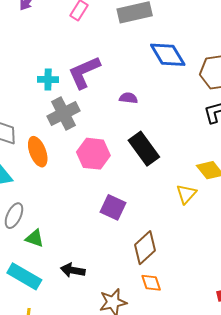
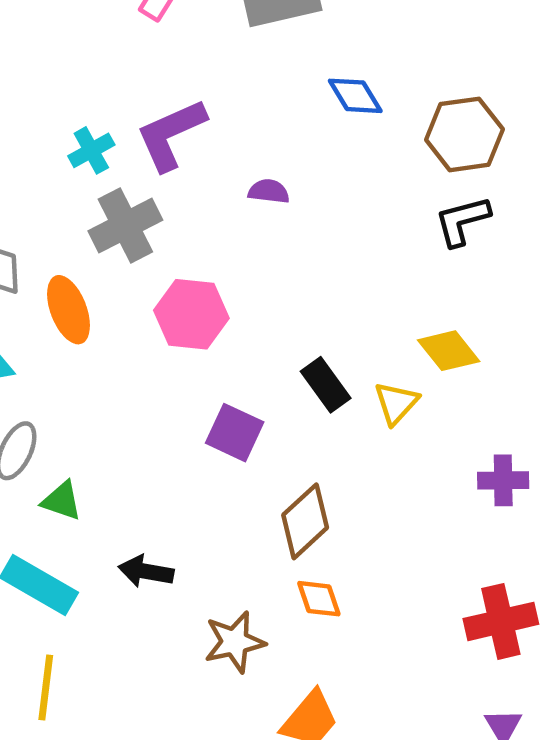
blue diamond: (168, 55) -> (355, 96), size x0.7
cyan cross: (48, 79) -> (91, 150), turned -30
black rectangle: (144, 149) -> (326, 385), moved, size x0.7

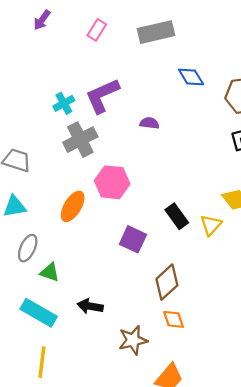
orange ellipse: (69, 310) -> (73, 206), moved, turned 52

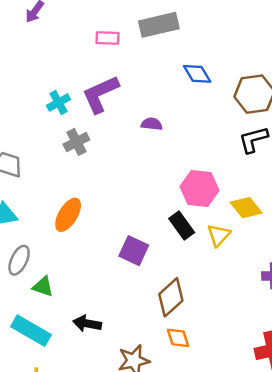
pink rectangle: (97, 30) -> (107, 38), moved, turned 60
gray cross: (80, 140) -> (76, 142), size x0.7
pink hexagon: (112, 182) -> (199, 189), moved

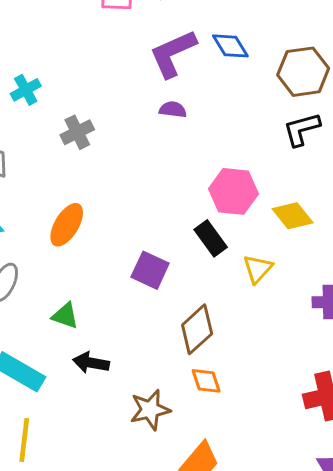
purple L-shape: (100, 94) -> (173, 53), moved
cyan cross: (58, 102) -> (26, 90), moved
yellow triangle: (219, 235) -> (258, 269), moved
green triangle: (43, 287) -> (65, 316), moved

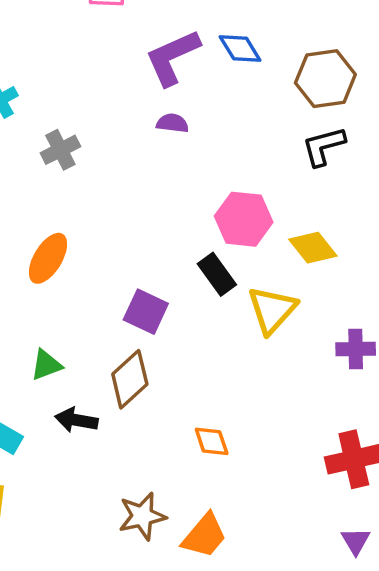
yellow triangle: (258, 269) -> (272, 310), size x1.4
green triangle: (65, 316) -> (46, 365), turned -40
brown diamond: (197, 329) -> (130, 379), moved
brown star: (150, 410) -> (142, 516), moved

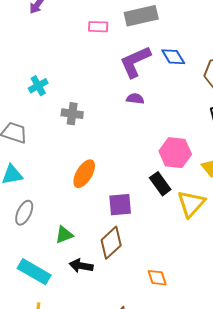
gray cross: (60, 150) -> (72, 114), turned 35
orange ellipse: (48, 258) -> (84, 174), moved
purple square: (146, 312) -> (120, 205), turned -30

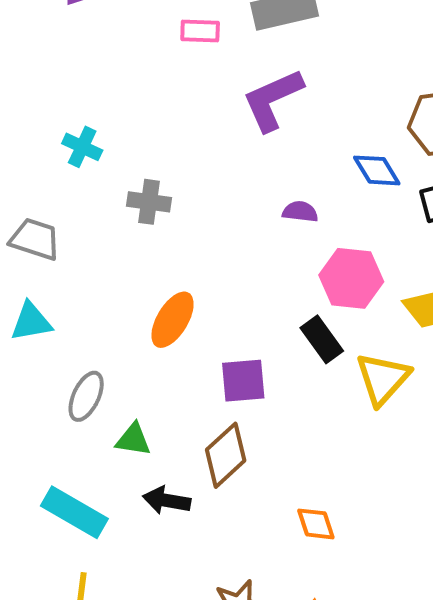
blue diamond: (173, 57) -> (377, 170), moved
cyan cross: (38, 86) -> (82, 147), turned -36
purple semicircle: (135, 99) -> (300, 212), moved
gray ellipse: (24, 213) -> (86, 396), moved
green triangle: (64, 235) -> (133, 440), turned 30

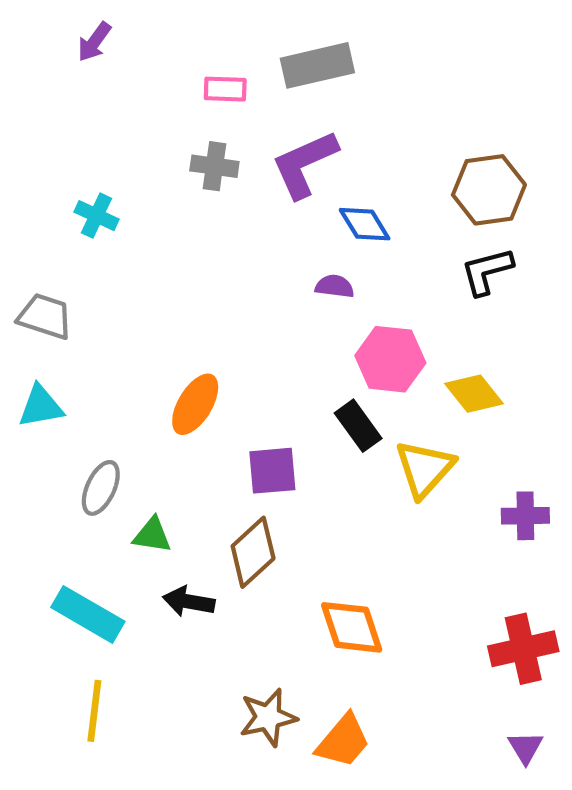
blue diamond: (377, 170) -> (365, 224), moved
gray cross: (149, 202) -> (214, 166), moved
orange diamond: (316, 524) -> (352, 627), size x1.5

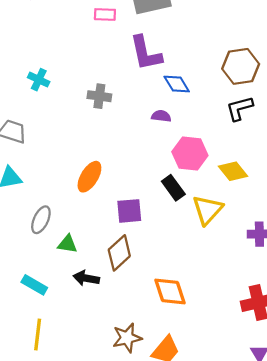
purple L-shape: (305, 164) -> (146, 53), turned -78
gray cross: (214, 166) -> (99, 96), moved
cyan rectangle: (88, 614) -> (34, 285), size x0.7

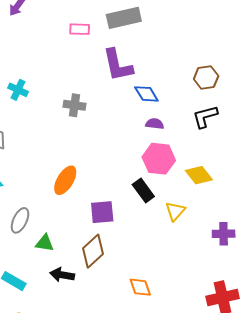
brown hexagon: (241, 66) -> (206, 77), size x0.7
purple semicircle: (161, 116) -> (155, 124), moved
yellow triangle: (208, 210) -> (175, 211), size x0.7
orange diamond: (170, 291) -> (140, 287), size x0.7

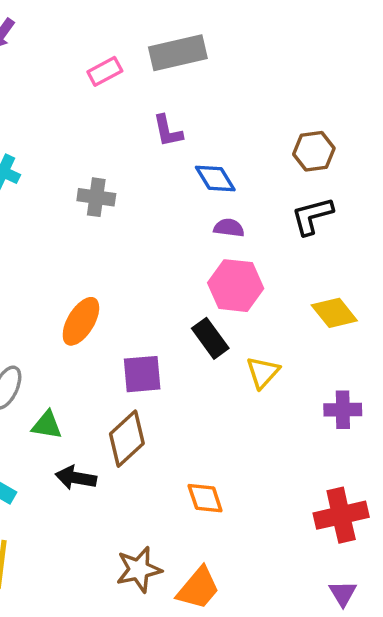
pink rectangle: (80, 29) -> (105, 71), turned -30
purple L-shape: (118, 65) -> (168, 131), size x0.6
yellow diamond: (199, 175) -> (334, 313), moved

